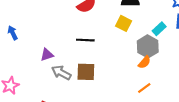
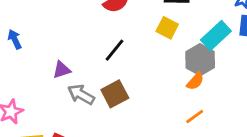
cyan rectangle: (159, 29) -> (216, 35), size x1.5
black line: (85, 40) -> (114, 50), turned -54
brown square: (86, 72) -> (115, 94), turned -30

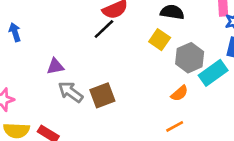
cyan rectangle: (216, 35) -> (213, 73), moved
black line: (114, 50) -> (104, 29), moved
gray hexagon: (200, 60) -> (190, 58), moved

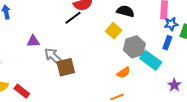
cyan rectangle: (213, 73) -> (151, 60), turned 65
gray arrow: (71, 92) -> (53, 56), moved

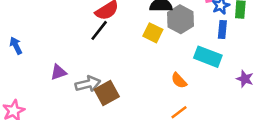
gray hexagon: (134, 47) -> (180, 19), moved
gray arrow: (53, 56) -> (88, 84), turned 138
orange semicircle: (124, 73) -> (179, 80), turned 96

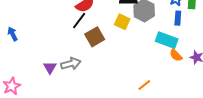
purple triangle: (58, 72) -> (50, 68), moved, turned -40
orange semicircle: (179, 80) -> (176, 55), moved
brown square: (107, 93) -> (95, 37), moved

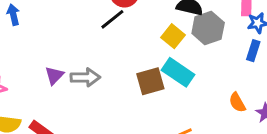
brown square: (95, 37) -> (150, 81), moved
cyan rectangle: (167, 40) -> (178, 72), moved

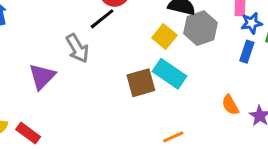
purple triangle: (54, 75) -> (42, 76), size x1.4
gray arrow: (85, 77) -> (77, 48), moved, turned 60

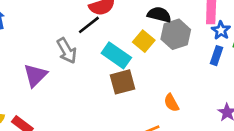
blue star: (252, 23) -> (221, 30), turned -30
cyan rectangle: (169, 74) -> (116, 55), moved
orange semicircle: (230, 105) -> (171, 103), moved

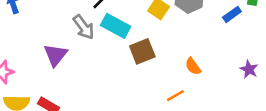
cyan rectangle: (116, 55) -> (116, 26), moved
blue rectangle: (216, 56) -> (232, 14), turned 42

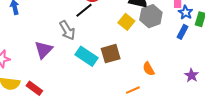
blue rectangle: (232, 14) -> (183, 32), turned -32
cyan rectangle: (116, 26) -> (86, 56), moved

